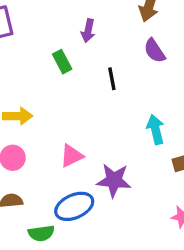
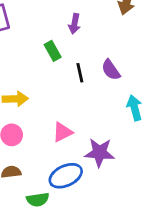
purple semicircle: (154, 51) -> (111, 70), moved
black line: (112, 79) -> (80, 73), moved

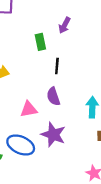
purple semicircle: (111, 70) -> (53, 96), moved
blue ellipse: (66, 176) -> (21, 145), turned 32

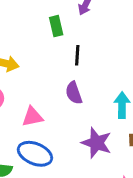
pink triangle: (29, 109) -> (32, 117), moved
purple star: (53, 135) -> (96, 143), moved

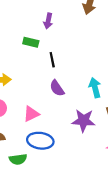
green rectangle: (56, 26) -> (31, 42), turned -48

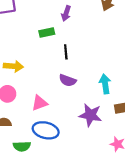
green rectangle: (31, 42) -> (47, 33), turned -32
purple semicircle: (57, 88) -> (68, 80), turned -42

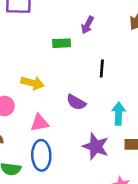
black line: (66, 52) -> (102, 68), moved
yellow arrow: (13, 66) -> (32, 83), moved
blue ellipse: (46, 130) -> (41, 155), turned 65

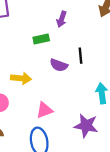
purple semicircle: (76, 102) -> (59, 65), moved
pink triangle: (40, 123) -> (44, 110), moved

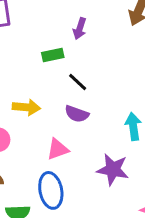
black line: (80, 56) -> (78, 82), moved, turned -42
purple semicircle: (59, 65) -> (77, 114), moved

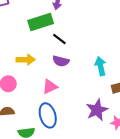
green rectangle: (53, 55) -> (41, 22), size x1.6
purple star: (113, 169) -> (97, 110), moved, turned -30

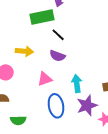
cyan arrow: (101, 66) -> (77, 84), moved
blue ellipse: (48, 115) -> (56, 106), moved

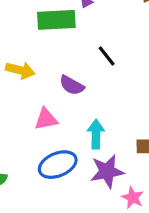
black line: (58, 35) -> (107, 56), moved
blue ellipse: (56, 106) -> (58, 165), turned 70

